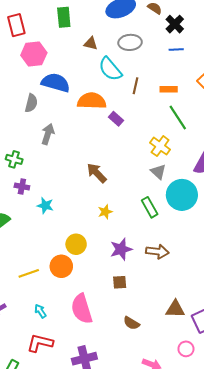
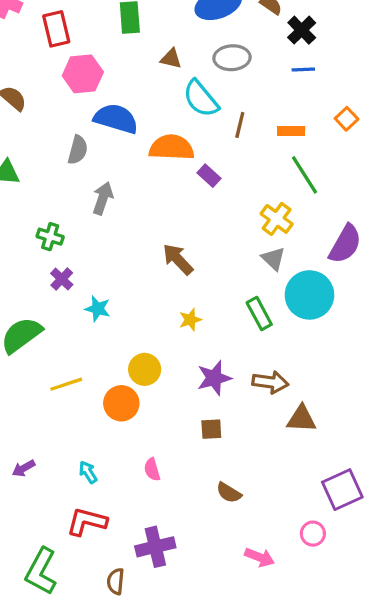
purple cross: (22, 187) -> (62, 279), turned 32
yellow line: (29, 273) -> (66, 384), moved
pink semicircle: (82, 309) -> (152, 470), size x0.5
brown triangle: (175, 309) -> (301, 419), moved

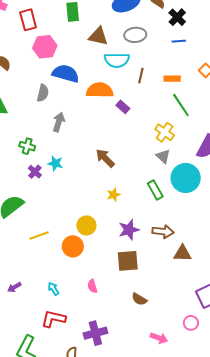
brown triangle: (171, 59) -> (98, 36), size x1.5
cyan semicircle: (201, 99) -> (117, 60), turned -50
cyan star: (98, 309) -> (55, 163), moved
brown square: (211, 429) -> (128, 261), size x1.6

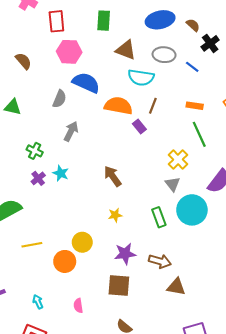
blue line: (179, 41) -> (192, 67), moved, turned 32
brown line: (141, 76) -> (153, 106), moved

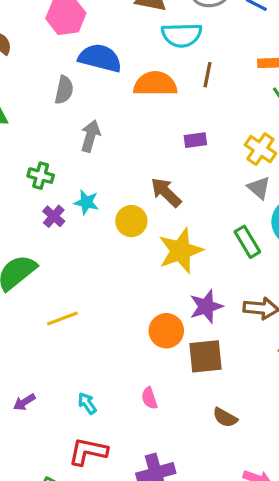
purple rectangle: (139, 126) -> (195, 140), moved, turned -48
yellow star: (115, 215) -> (181, 251), size x2.0
yellow circle: (82, 242) -> (131, 221), moved
orange circle: (65, 261) -> (166, 331), moved

